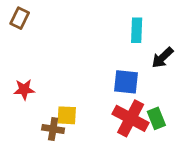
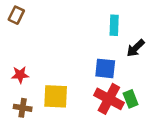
yellow square: (67, 115) -> (56, 96), size x1.5
brown cross: (53, 129) -> (23, 108), moved

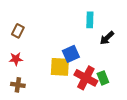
brown rectangle: (16, 15) -> (18, 31), moved
blue square: (105, 68) -> (71, 54), moved, turned -30
yellow square: (56, 96) -> (60, 67), moved

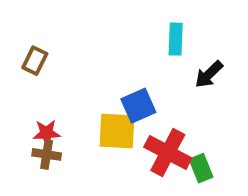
red star: (16, 59) -> (47, 133), moved
green rectangle: (103, 78) -> (201, 168), moved
brown cross: (18, 85) -> (47, 154), moved

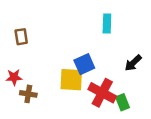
brown rectangle: (35, 61) -> (21, 37), turned -35
black arrow: (209, 74) -> (133, 63), moved
red star: (47, 133) -> (14, 77), moved

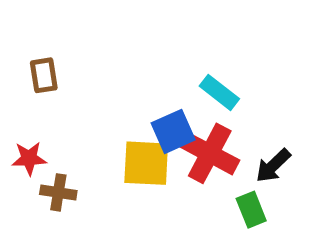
cyan rectangle: (107, 24) -> (219, 92), moved, turned -54
black arrow: (133, 63) -> (273, 166), moved
red cross: (102, 93) -> (210, 153), moved

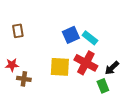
blue square: (173, 131) -> (71, 35), moved

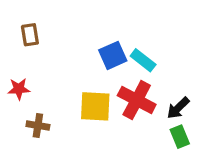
brown rectangle: (18, 31) -> (30, 35), moved
red star: (12, 65) -> (19, 89), moved
green rectangle: (103, 86) -> (180, 137), moved

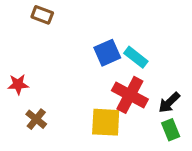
brown rectangle: (30, 35) -> (42, 15), moved, turned -60
yellow square: (95, 106) -> (106, 122), moved
brown cross: (38, 126) -> (36, 119), turned 30

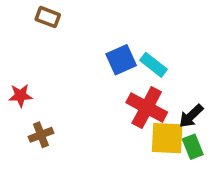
brown cross: (36, 119) -> (41, 135), turned 30
yellow square: (106, 122) -> (167, 138), moved

